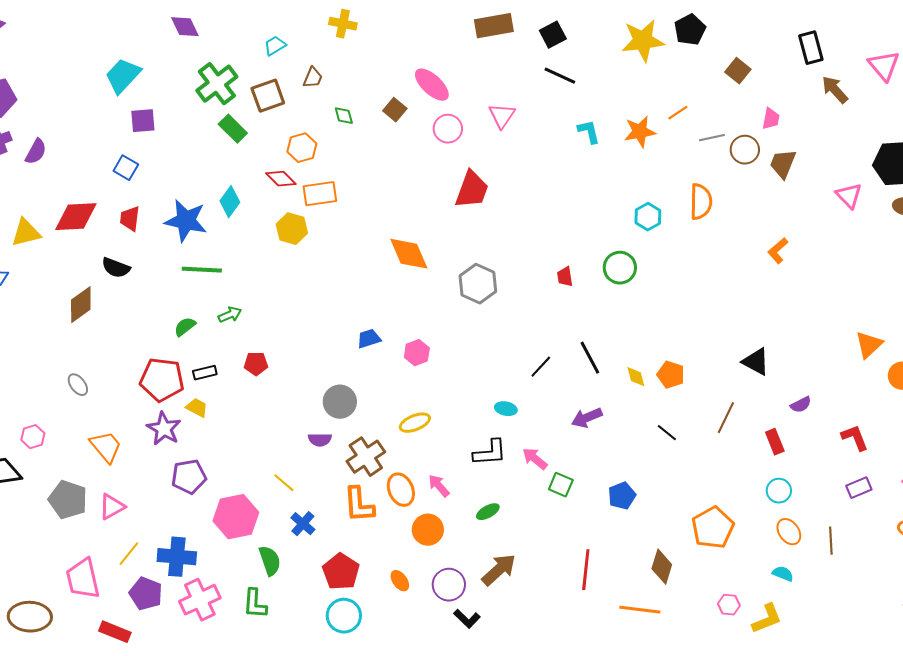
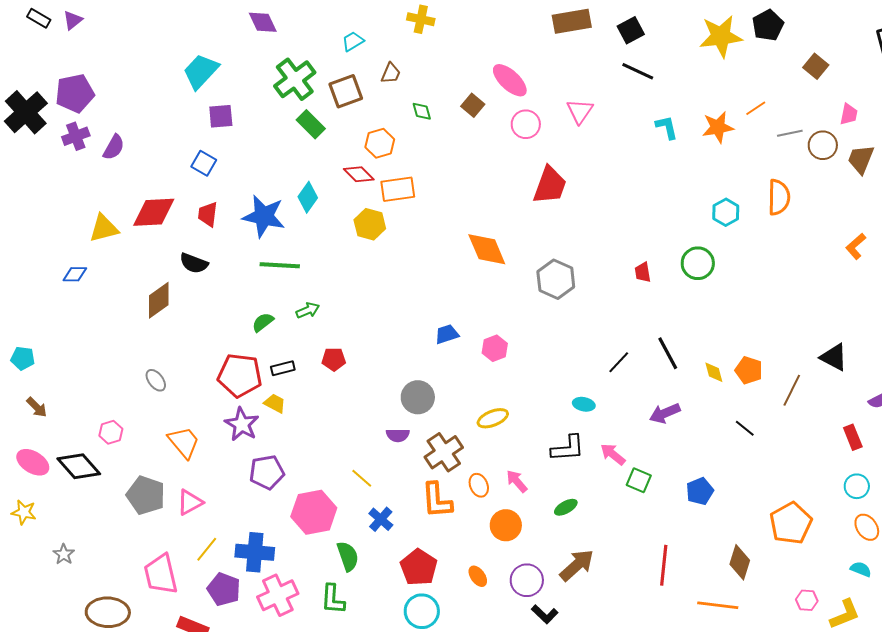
brown line: (726, 418) -> (792, 390), moved
orange ellipse: (401, 490) -> (479, 485), size x0.7

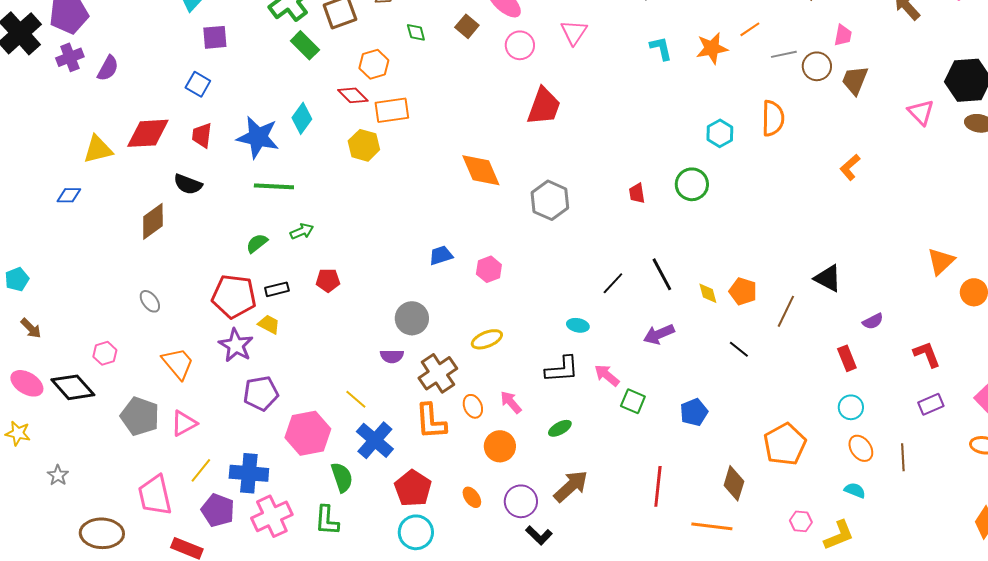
cyan pentagon: (23, 358) -> (17, 279), turned -30
blue cross: (381, 519) -> (375, 440), size x1.5

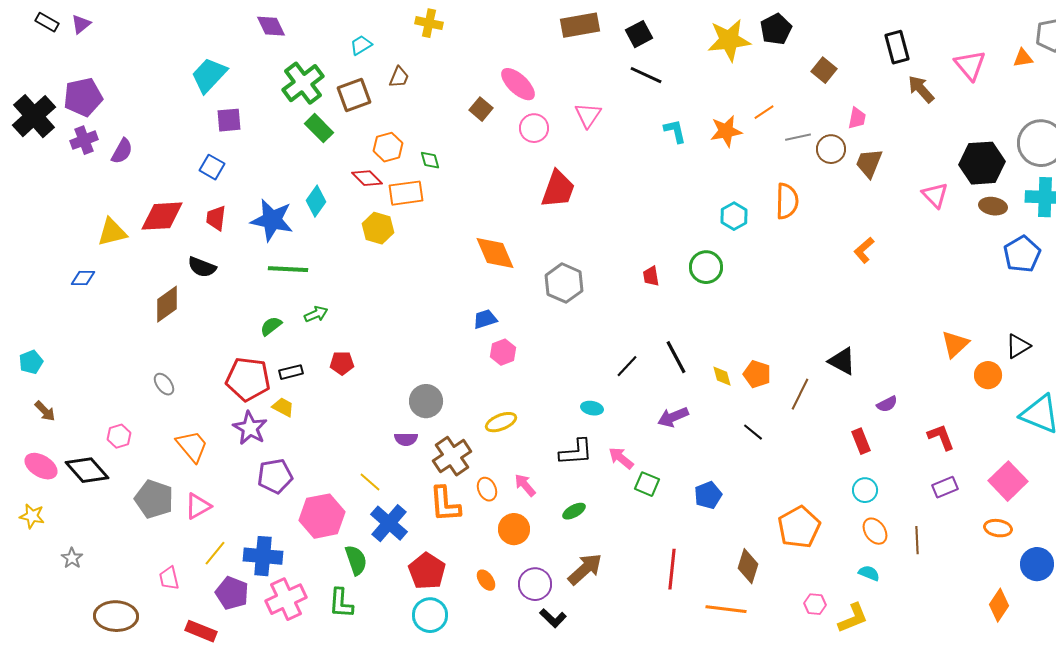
green diamond: (416, 32) -> (430, 160), moved
blue trapezoid: (441, 255) -> (485, 319), moved
pink trapezoid: (155, 495) -> (169, 578), size x0.6

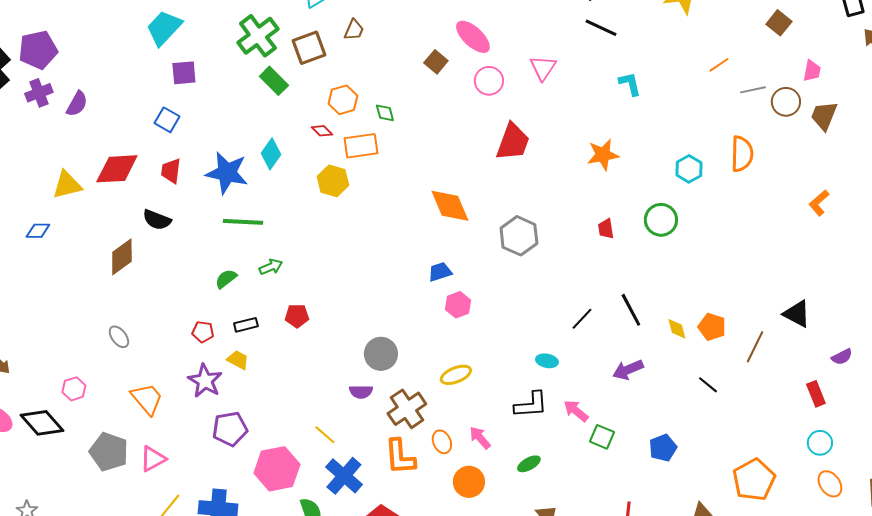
orange star: (726, 131) -> (603, 155), moved
red diamond: (367, 178) -> (322, 131), size x0.7
red pentagon: (248, 379) -> (203, 332), size x0.5

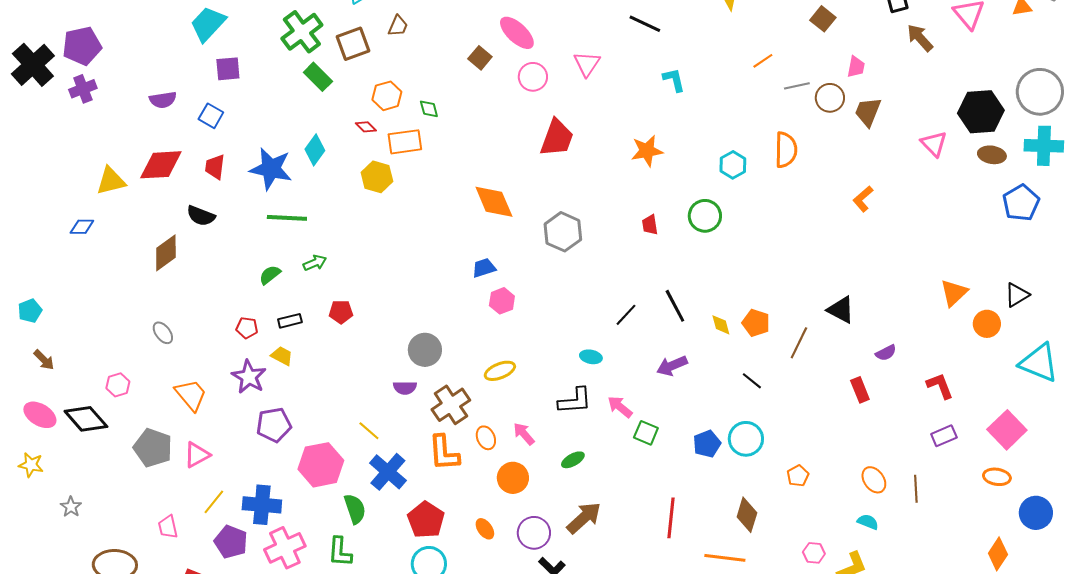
purple semicircle: (77, 104) -> (163, 100), moved, turned 52
cyan circle: (820, 443) -> (746, 439), moved, size x1.4
orange pentagon: (754, 480) -> (798, 476), size x0.5

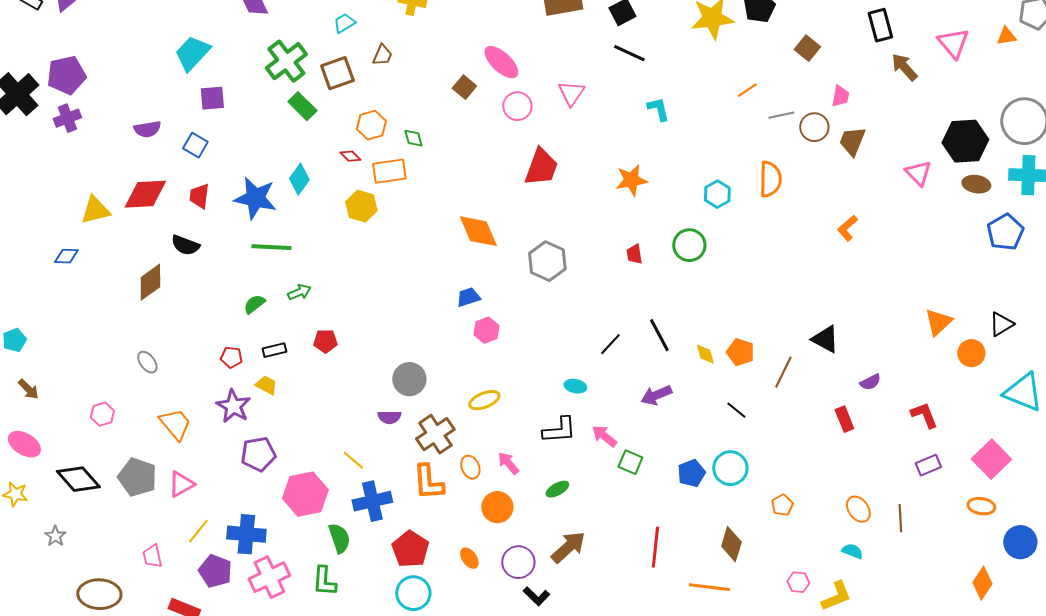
black diamond: (86, 419) -> (78, 479), moved
blue cross: (388, 472) -> (372, 501), turned 36

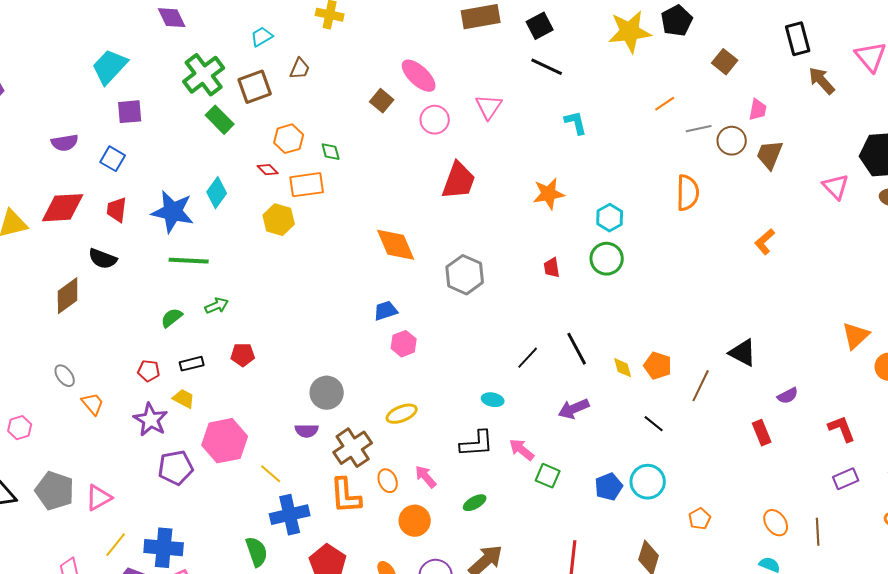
cyan hexagon: (717, 194) -> (610, 218), moved
orange trapezoid: (175, 424) -> (93, 404), moved, size x0.7
pink hexagon: (305, 494) -> (225, 441), moved

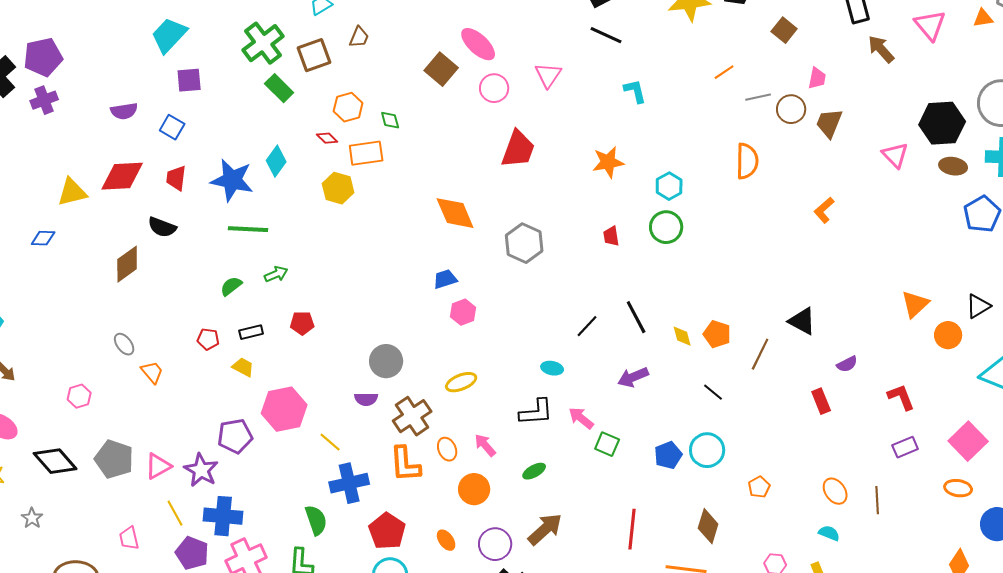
brown square: (382, 101) -> (441, 69), size x1.4
purple star: (151, 420) -> (201, 470), moved
yellow line: (116, 545) -> (175, 513), turned -68

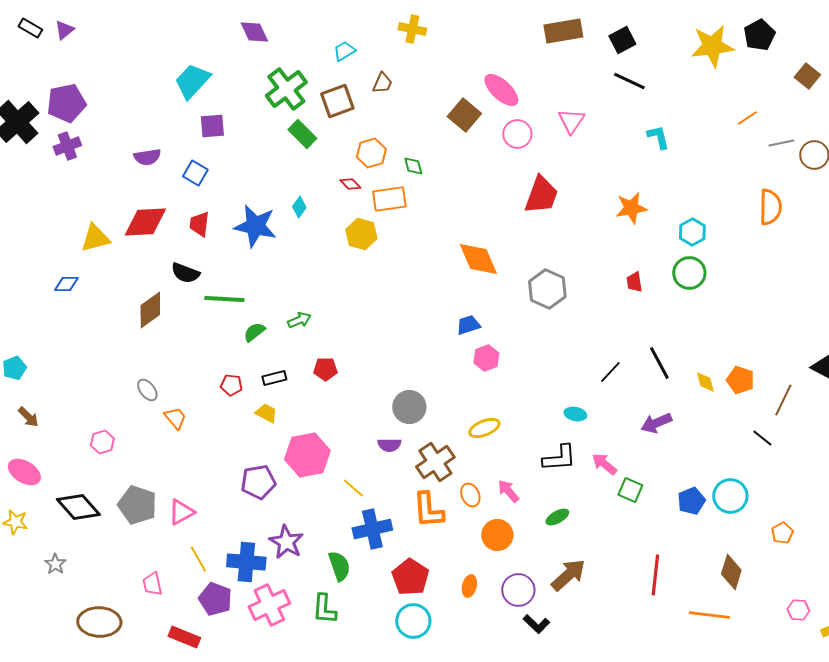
cyan diamond: (276, 161) -> (299, 207), size x0.7
green line: (248, 229) -> (224, 299), moved
black line: (713, 392) -> (762, 438), moved
purple star: (201, 470) -> (286, 542), moved
orange ellipse: (446, 540) -> (469, 586), turned 50

